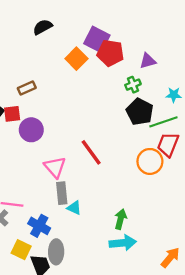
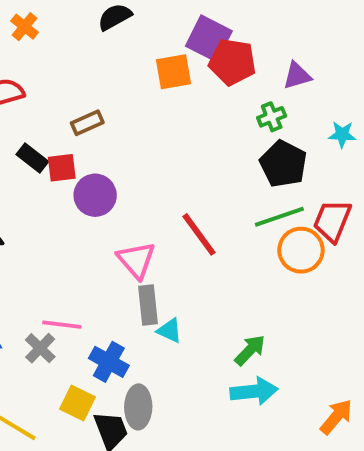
orange square: (76, 59) -> (174, 72), turned 35
green line: (163, 122) -> (279, 217), moved
green arrow: (121, 219) -> (250, 350), turned 30

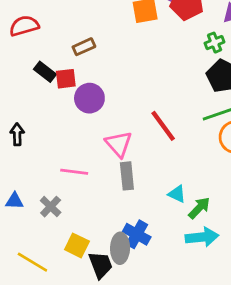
pink line: (62, 325) -> (74, 172), moved
cyan triangle: (170, 330) -> (177, 194), moved
blue cross: (109, 362) -> (137, 234), moved

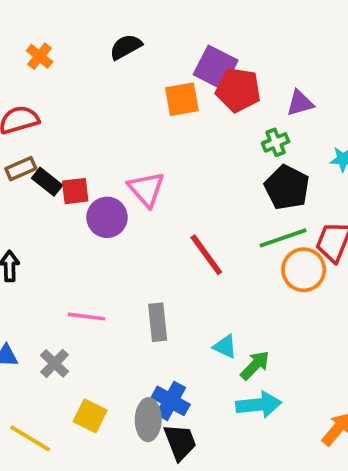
brown rectangle: (84, 47) -> (21, 169), moved
pink triangle: (119, 144) -> (146, 189), moved
black trapezoid: (101, 265) -> (180, 442), moved

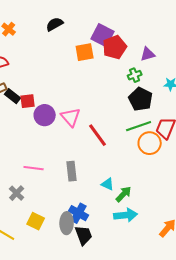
red pentagon: (238, 90) -> (115, 47), turned -30
pink triangle: (146, 189) -> (71, 117), moved

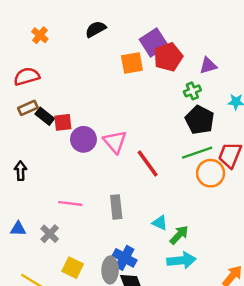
purple square: (103, 35) -> (154, 43), turned 30

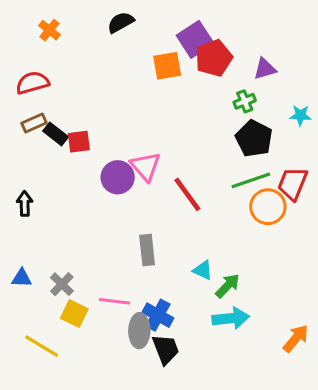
purple circle: (83, 139) -> (118, 177), moved
pink line: (70, 203) -> (115, 301), moved
yellow square: (73, 268) -> (74, 314), moved

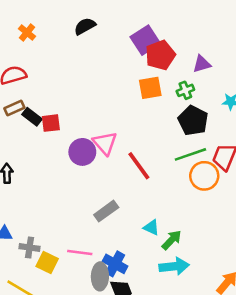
orange square: (167, 66) -> (150, 88), moved
gray rectangle: (147, 250) -> (106, 211), turned 60
gray cross: (62, 284) -> (30, 247), moved, turned -36

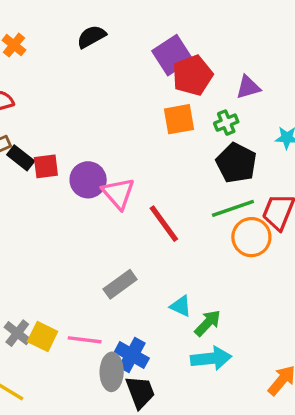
purple circle: (82, 152) -> (88, 180), moved
gray cross: (30, 247) -> (17, 333), turned 30
yellow square: (47, 263) -> (43, 336), moved

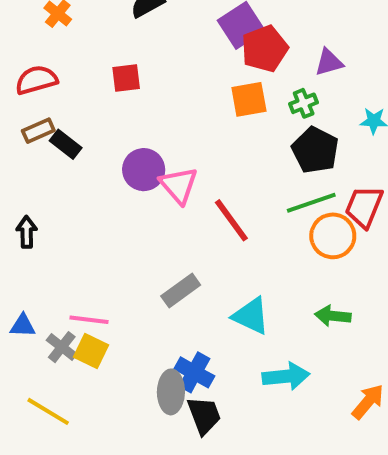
red square: (46, 166) -> (126, 78), moved
cyan triangle: (181, 306) -> (251, 316), size x1.5
green arrow: (208, 323) -> (333, 316), moved, turned -128
pink line: (85, 340) -> (89, 320), moved

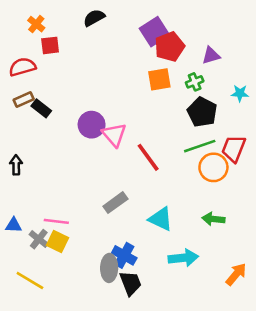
red square: (126, 78) -> (50, 45), moved

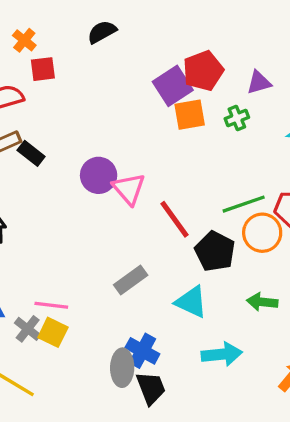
purple square: (154, 32) -> (173, 86), moved
black pentagon: (202, 112) -> (215, 251), moved

